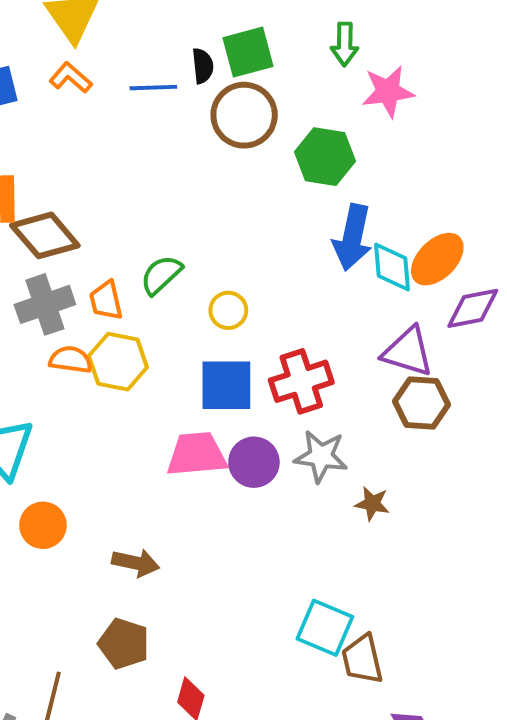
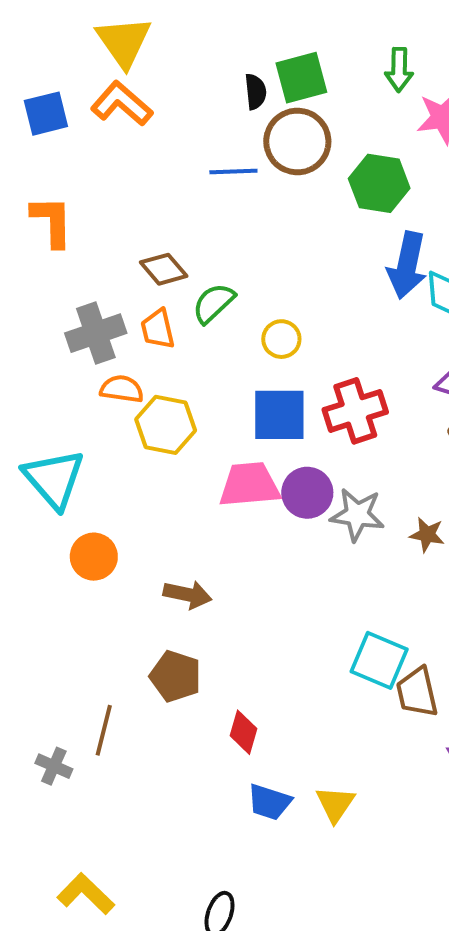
orange L-shape: (71, 78) -> (122, 104), size x1.4
blue line: (153, 88) -> (233, 171), moved
brown diamond: (45, 235) -> (164, 269), moved, size x0.7
yellow hexagon: (118, 362) -> (166, 425), moved
gray star: (321, 456) -> (357, 515), moved

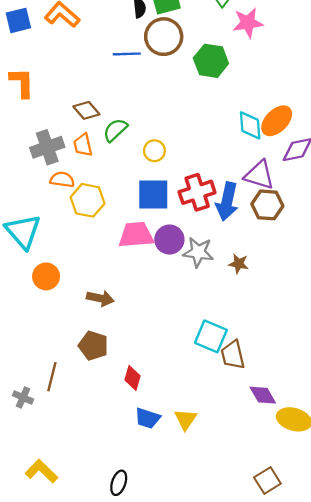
blue arrow: (407, 265) -> (227, 201), moved

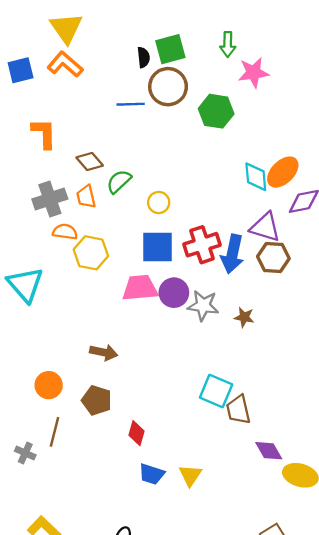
orange L-shape: (22, 83) -> (44, 133), moved
orange circle: (46, 276) -> (49, 385), moved

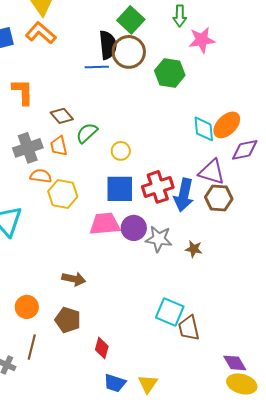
green square: (170, 49) -> (131, 20), turned -32
black semicircle: (143, 57) -> (108, 45), moved, size x1.6
purple diamond: (269, 451) -> (235, 363), moved

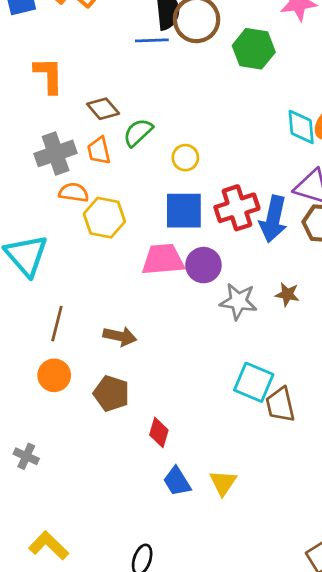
gray star: (159, 239) -> (238, 301), moved
brown line: (32, 347) -> (57, 324), moved
blue trapezoid: (115, 383) -> (177, 481), turned 40

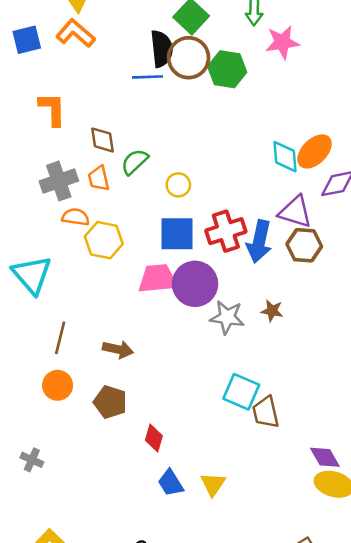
green hexagon: (254, 49) -> (227, 69), moved
brown diamond: (103, 109) -> (103, 140), turned 32
purple circle: (203, 265) -> (195, 284), size x1.4

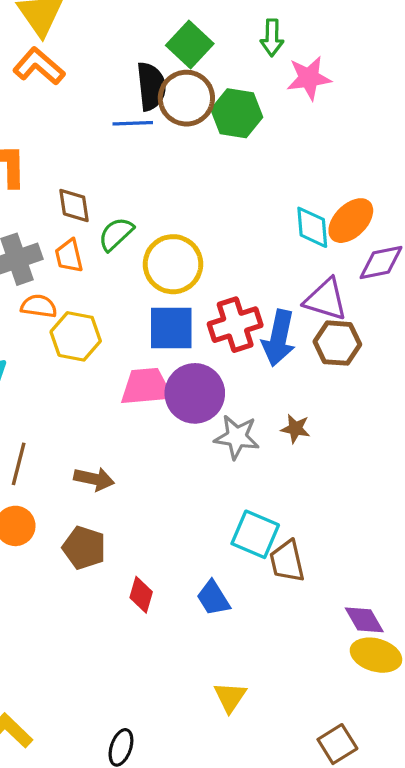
yellow circle: (178, 185) -> (173, 264), size x1.8
blue trapezoid: (171, 483) -> (213, 598), moved
yellow triangle: (213, 484) -> (230, 697), moved

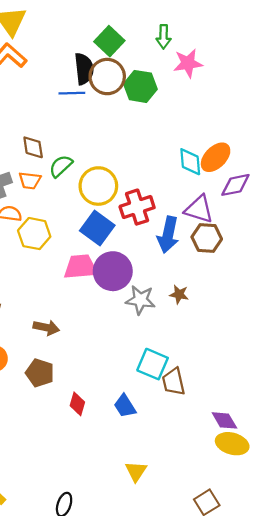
orange trapezoid: (69, 256) -> (30, 180), turned -70
red cross: (235, 325) -> (137, 207), moved
blue square: (171, 328) -> (97, 228), turned 36

